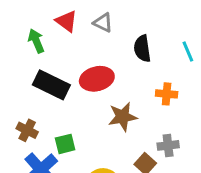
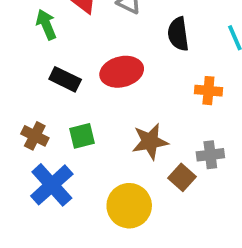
black rectangle: (51, 85) -> (65, 79), size x0.7
brown star: (123, 117) -> (150, 142), moved
green square: (65, 144) -> (82, 136), moved

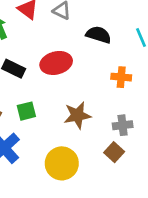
black semicircle: (178, 34) -> (99, 35), turned 115
brown square: (182, 177) -> (114, 152), moved

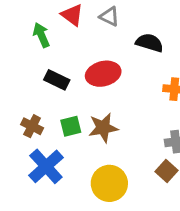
brown star: (77, 115) -> (103, 128), moved

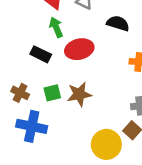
green arrow: (41, 35) -> (56, 27), moved
blue cross: (46, 166) -> (32, 126), turned -36
yellow circle: (109, 183) -> (106, 144), moved

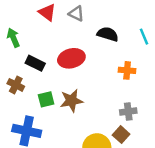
green arrow: (56, 27) -> (13, 38), moved
brown cross: (20, 93) -> (16, 85), moved

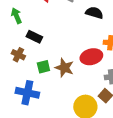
red ellipse: (71, 58) -> (91, 57), moved
brown star: (71, 101) -> (64, 68), turned 30

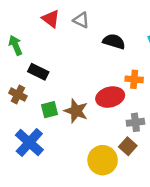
blue cross: (27, 93) -> (29, 142), turned 30

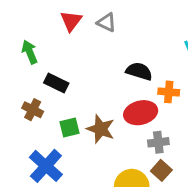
red triangle: (51, 19) -> (71, 21), turned 30
black semicircle: (114, 41) -> (139, 71), moved
gray cross: (135, 122) -> (158, 142), moved

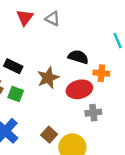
green square: (70, 127) -> (16, 94), moved, turned 35
brown star: (101, 129) -> (48, 78), moved, turned 30
brown square: (161, 170) -> (49, 135), moved

